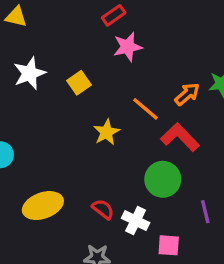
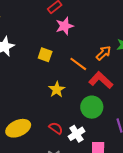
yellow square: (79, 83) -> (45, 55), moved, turned -32
yellow star: (107, 132) -> (57, 90), moved
white cross: (136, 221) -> (77, 134), turned 35

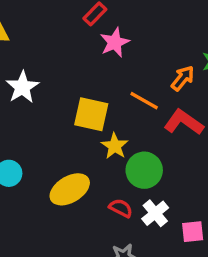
yellow square: (45, 55) -> (91, 114), moved, size x1.5
green circle: (92, 107) -> (144, 170), moved
yellow ellipse: (18, 128) -> (70, 189), moved

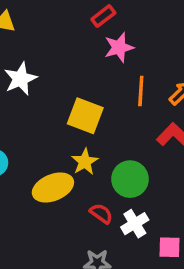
orange line: (144, 101) -> (141, 91), moved, turned 56
yellow star: (115, 146) -> (85, 162), moved

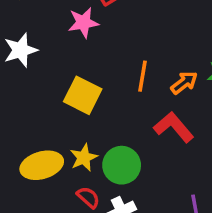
pink star: (119, 47) -> (83, 23), moved
yellow star: (85, 162) -> (84, 158), moved

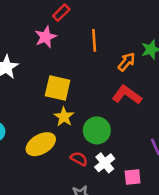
orange line: (142, 76) -> (94, 40), moved
yellow star: (84, 158) -> (64, 117), moved

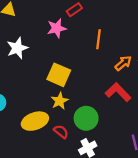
red semicircle: (79, 159) -> (61, 132), moved

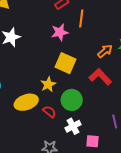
pink star: (57, 28) -> (60, 32), moved
orange line: (99, 39) -> (81, 18), moved
yellow square: (59, 75) -> (66, 63), moved

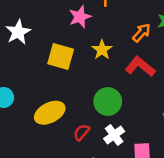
yellow square: (66, 63) -> (61, 56), moved
yellow star: (48, 84) -> (102, 50), moved
red semicircle: (49, 112) -> (82, 132), moved, turned -80

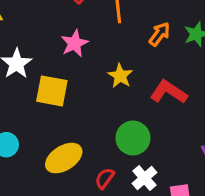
pink star: (80, 17) -> (75, 43), moved
orange arrow: (142, 33) -> (160, 34), moved
yellow square: (61, 56) -> (52, 91), moved

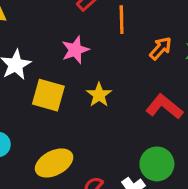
yellow star: (120, 76) -> (99, 95), moved
green circle: (133, 138) -> (157, 164), moved

